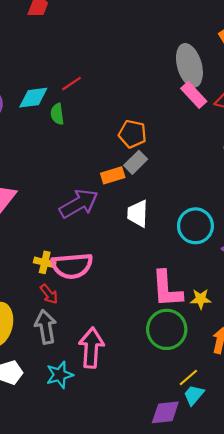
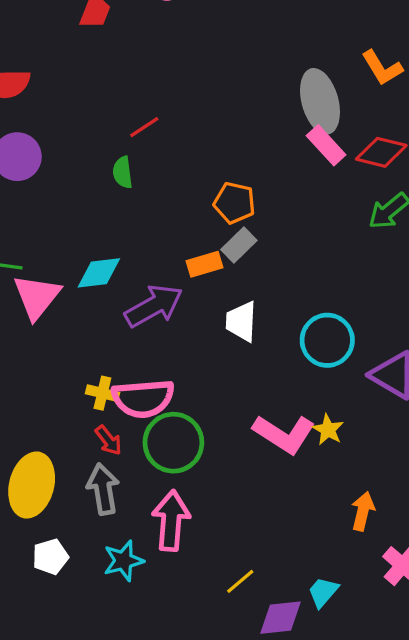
cyan diamond: (33, 98) -> (99, 273), moved
pink L-shape: (167, 289) -> (284, 434), turned -54
yellow star: (201, 299) -> (328, 430), moved, turned 30
green circle: (167, 329) -> (173, 443), moved
yellow line: (188, 377) -> (240, 581), moved

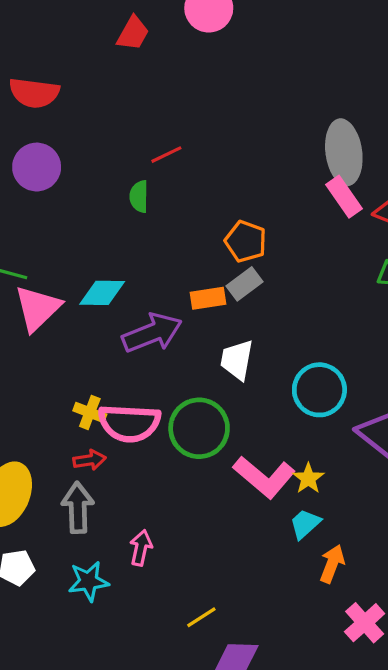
red arrow: (108, 440) -> (90, 460), turned -68
green circle: (173, 443) -> (199, 428), moved
pink arrow: (171, 521) -> (141, 548), size x0.6
cyan trapezoid: (323, 592) -> (305, 524), moved

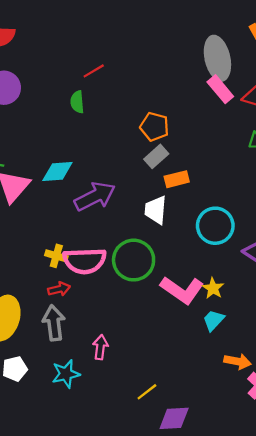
orange rectangle: (208, 298) -> (177, 179), moved
orange arrow: (332, 564) -> (238, 361), moved, turned 85

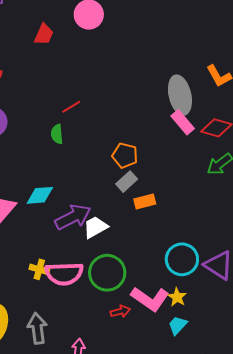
white trapezoid: (156, 210) -> (95, 227), moved, turned 56
cyan circle: (215, 226) -> (182, 259), moved
red arrow: (59, 289) -> (120, 311), moved

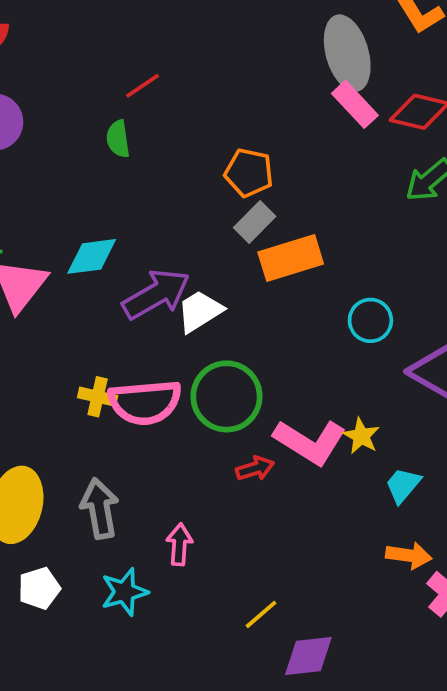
orange rectangle: (145, 201) -> (291, 258), size x1.5
cyan circle: (182, 259) -> (370, 320), moved, size x0.7
cyan trapezoid: (178, 325) -> (403, 485), moved

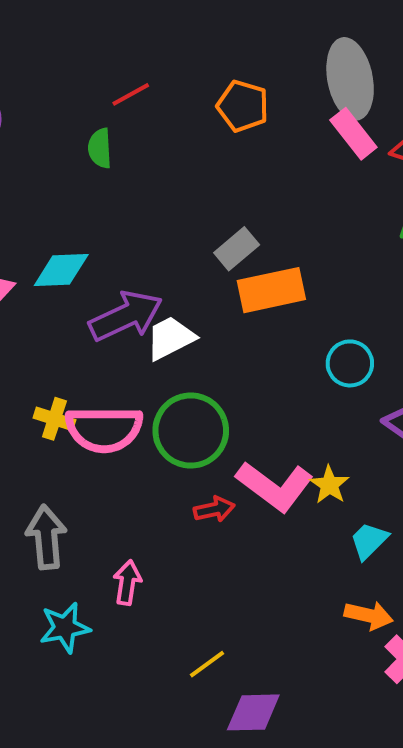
orange pentagon: (249, 173) -> (243, 106), moved

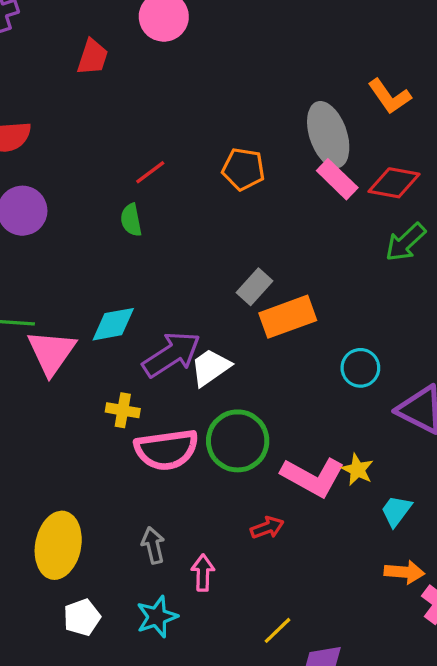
yellow cross: (54, 419) -> (123, 410), moved
red arrow: (214, 509) -> (267, 528), moved
gray arrow: (46, 537) -> (153, 545), moved, size x0.7

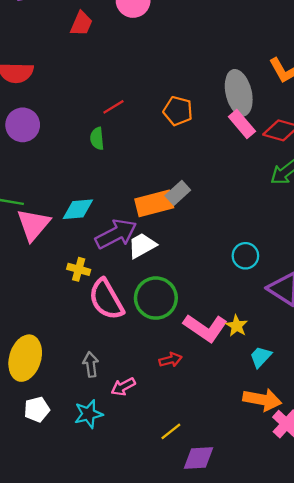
orange rectangle: (288, 317) -> (154, 203), moved
pink semicircle: (166, 450) -> (106, 299), turned 63
orange arrow: (404, 572) -> (262, 400), size x1.4
pink arrow: (203, 573) -> (123, 387), turned -125

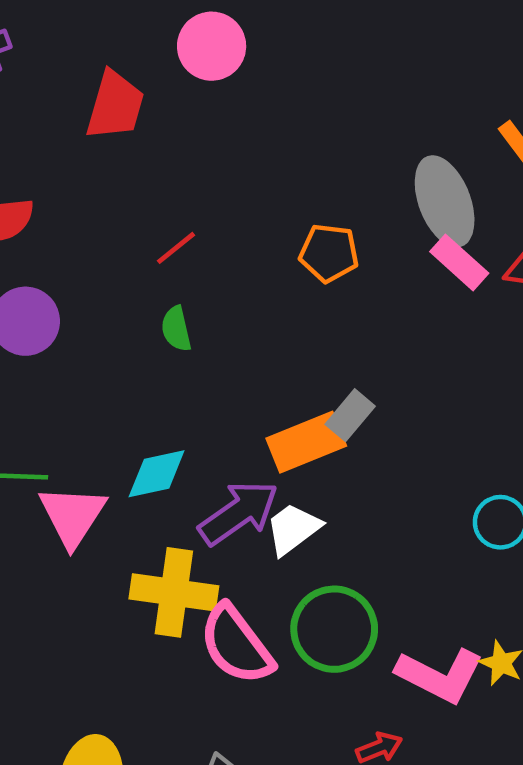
red trapezoid: (81, 24) -> (115, 105), size x1.4
red line: (113, 107) -> (176, 248), moved
yellow cross: (79, 269) -> (174, 592), size x1.8

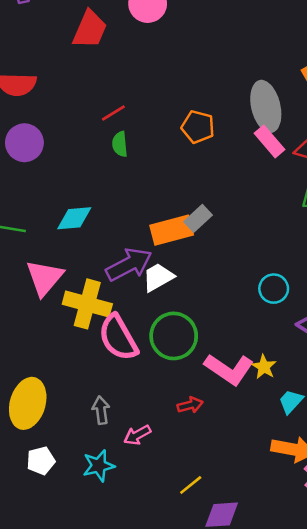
green semicircle: (176, 329) -> (120, 144), moved
cyan diamond: (157, 474) -> (74, 218), moved
pink triangle: (72, 516) -> (45, 278), moved

